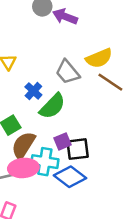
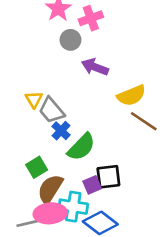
purple arrow: (65, 17) -> (95, 67), moved
gray trapezoid: (68, 72) -> (52, 110), moved
black square: (78, 149) -> (108, 177), moved

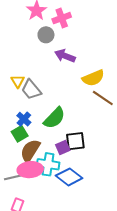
blue cross: (61, 131) -> (24, 119), moved

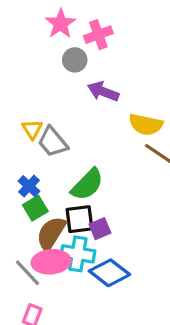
yellow semicircle: (93, 78) -> (146, 125), turned 35
blue cross: (24, 119) -> (29, 186), moved
black square: (75, 141) -> (79, 219), moved
gray line: (14, 177) -> (27, 273), turned 60

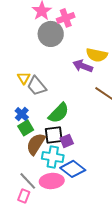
gray circle: (75, 60) -> (51, 34), size x1.6
purple arrow: (103, 91) -> (83, 66), moved
yellow semicircle: (146, 125) -> (97, 55), moved
pink ellipse: (51, 262) -> (52, 181), moved
gray line: (27, 273) -> (28, 181), moved

